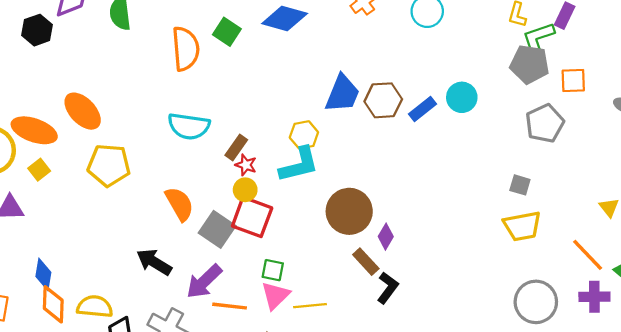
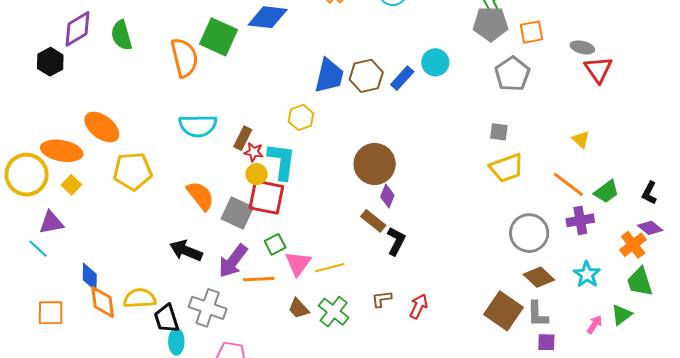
green square: (227, 32) -> (218, 37), size x1.5
cyan L-shape: (299, 165) -> (282, 161), moved, turned -60
brown circle: (349, 211) -> (375, 164), moved
green square: (273, 270) -> (275, 244), moved, turned -30

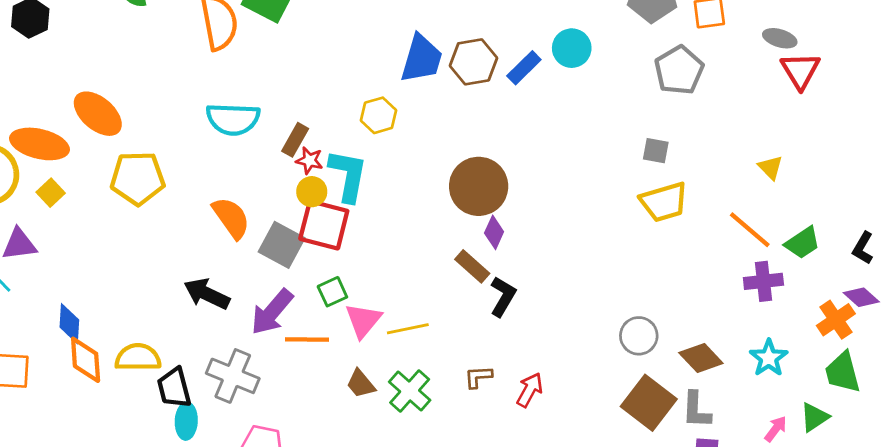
gray circle: (529, 233) -> (639, 336), moved, size x0.7

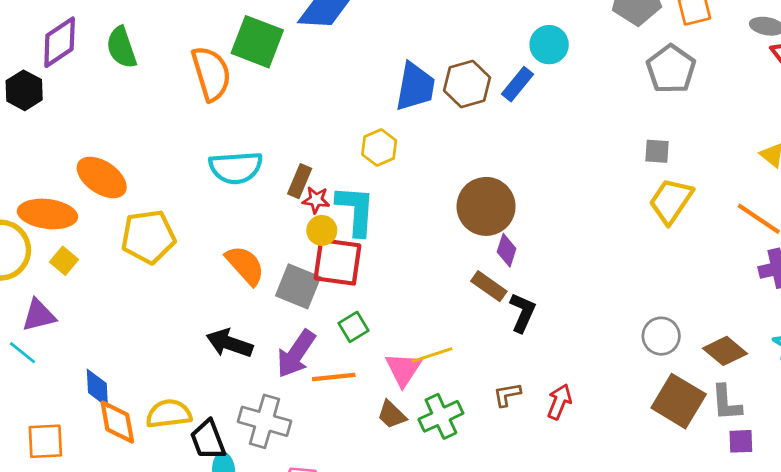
cyan circle: (572, 48) -> (549, 45), moved
yellow trapezoid: (664, 202) -> (671, 201), turned 147
pink triangle: (363, 320) -> (403, 369), moved
green cross: (410, 391) -> (441, 416), turned 30

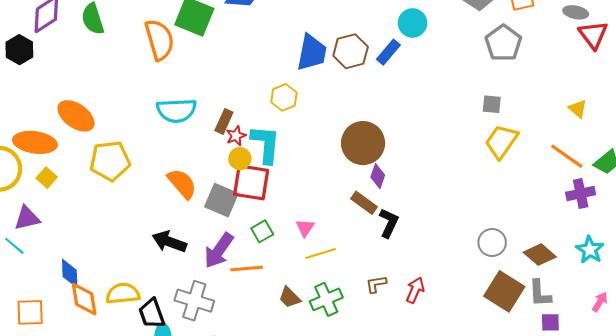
red star: (316, 200) -> (236, 136), turned -30
pink triangle: (403, 369) -> (305, 228), moved, size x0.7

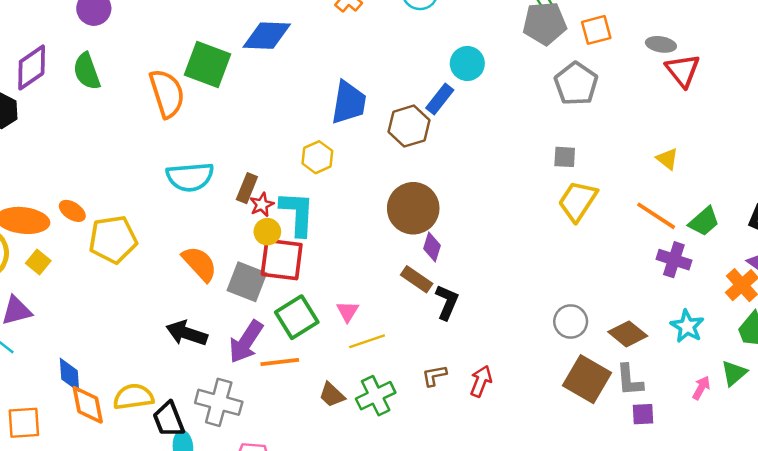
brown hexagon: (351, 51) -> (409, 126), moved
orange ellipse: (76, 116) -> (72, 211), moved, size x0.6
purple cross: (581, 193) -> (674, 260), turned 32
green square: (262, 231) -> (297, 317), size x1.6

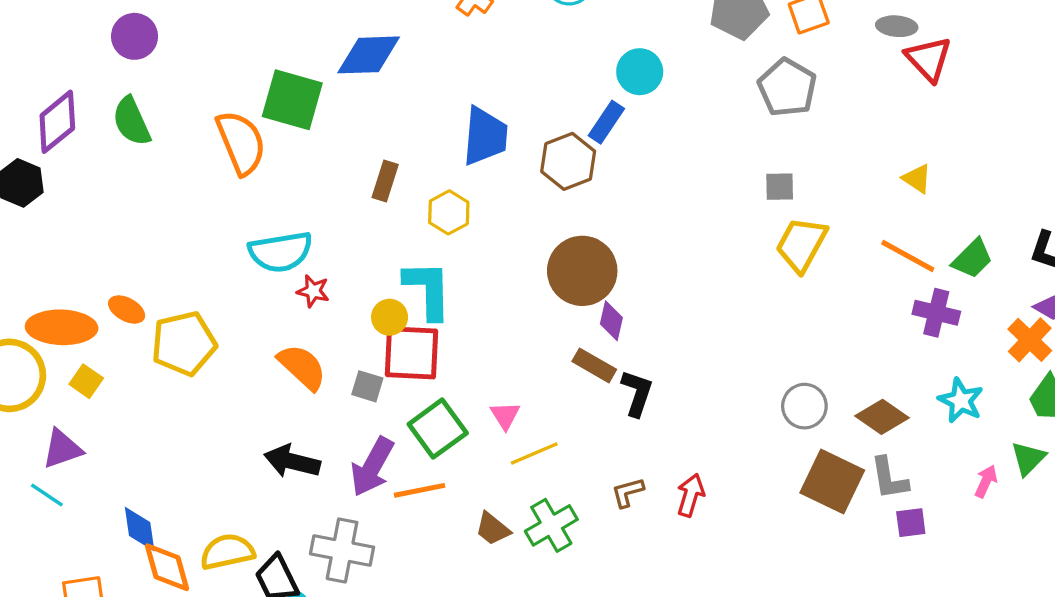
brown rectangle: (247, 188) -> (385, 181), moved
red star: (262, 205) -> (313, 291), moved, turned -30
gray square: (247, 282) -> (367, 386), size x0.6

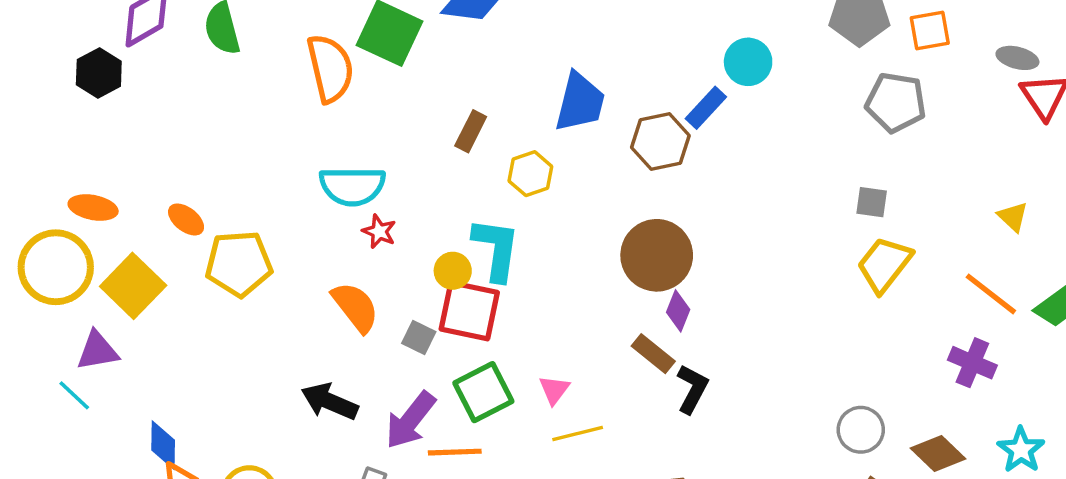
gray pentagon: (787, 88) -> (896, 102), turned -30
purple cross: (936, 313) -> (972, 363), moved
orange ellipse: (62, 327) -> (93, 207), moved, size x0.7
yellow square: (86, 381) -> (133, 286), size x1.8

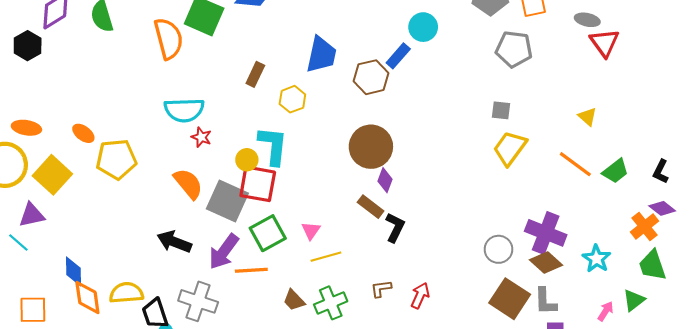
gray square: (419, 337) -> (227, 201), size x2.0
purple cross: (972, 363) -> (546, 233), moved, size x1.4

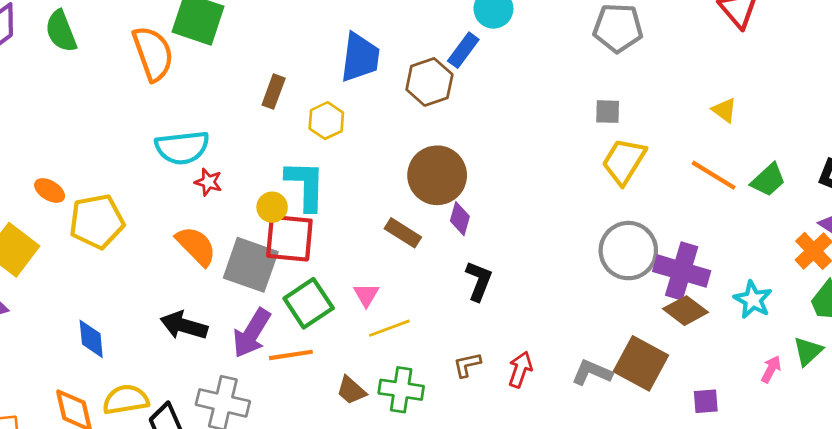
brown rectangle: (371, 207) -> (403, 233), moved
gray circle: (498, 249) -> (628, 251), moved, size x1.5
blue diamond: (73, 271) -> (91, 339), moved
gray L-shape: (545, 301) -> (592, 372), moved, turned 120
green cross: (331, 303) -> (401, 390), turned 36

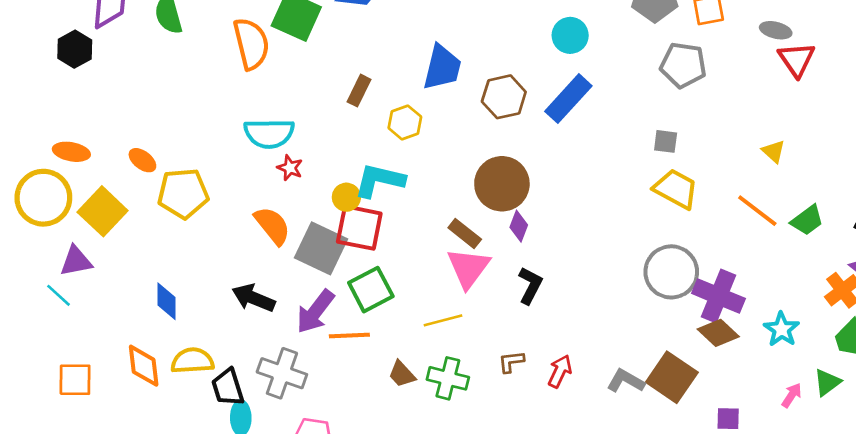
blue rectangle: (463, 50) -> (568, 99), moved, size x1.5
yellow trapezoid: (624, 161) -> (676, 189), turned 81
cyan L-shape: (306, 185) -> (379, 180), turned -84
pink triangle: (366, 295) -> (468, 268), moved, size x1.8

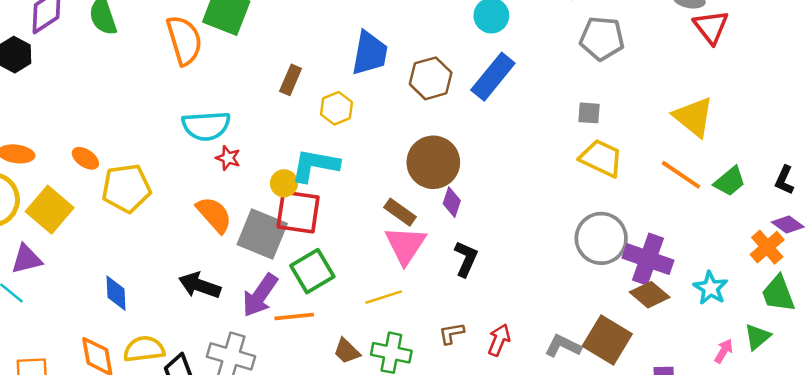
yellow triangle: (774, 151) -> (694, 117), size x1.8

